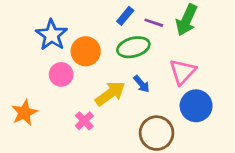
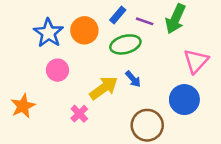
orange circle: (86, 51) -> (84, 30), moved
pink triangle: (182, 72) -> (196, 61), moved

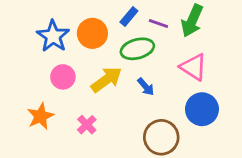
pink triangle: (196, 61) -> (194, 67), moved, turned -40
yellow arrow: (104, 88) -> (106, 80), moved
orange star: (23, 106) -> (40, 116), moved

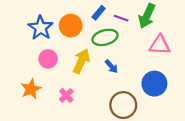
pink triangle: (194, 67) -> (160, 45), moved, turned -30
yellow arrow: (106, 80) -> (81, 61), turned -30

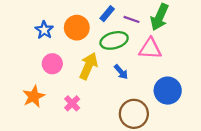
blue star: (41, 28) -> (44, 30), size x0.7
pink triangle: (160, 45) -> (150, 49), moved

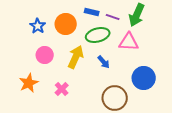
blue rectangle: (107, 14) -> (92, 12), turned 64

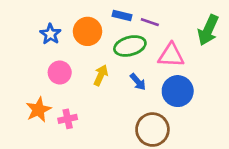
green arrow: (137, 15) -> (208, 30), moved
yellow arrow: (76, 57) -> (101, 75), size x0.7
blue circle: (144, 78) -> (178, 91), moved
pink cross: (62, 89) -> (68, 119), moved, turned 32

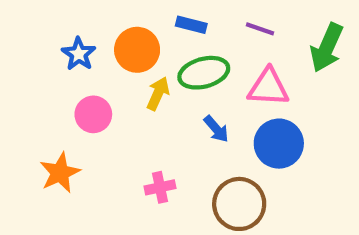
purple line: (150, 22) -> (260, 29), moved
yellow arrow: (101, 75) -> (158, 94), moved
pink cross: (68, 119) -> (160, 187), moved

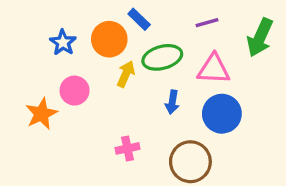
blue rectangle: (191, 25) -> (139, 19), moved, turned 30
purple line: (260, 29) -> (207, 23), turned -35
blue arrow: (216, 129) -> (172, 102), turned 50
orange star: (60, 173) -> (41, 114), moved

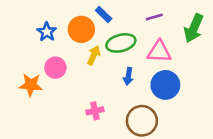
orange star: (41, 114) -> (31, 85), turned 30

